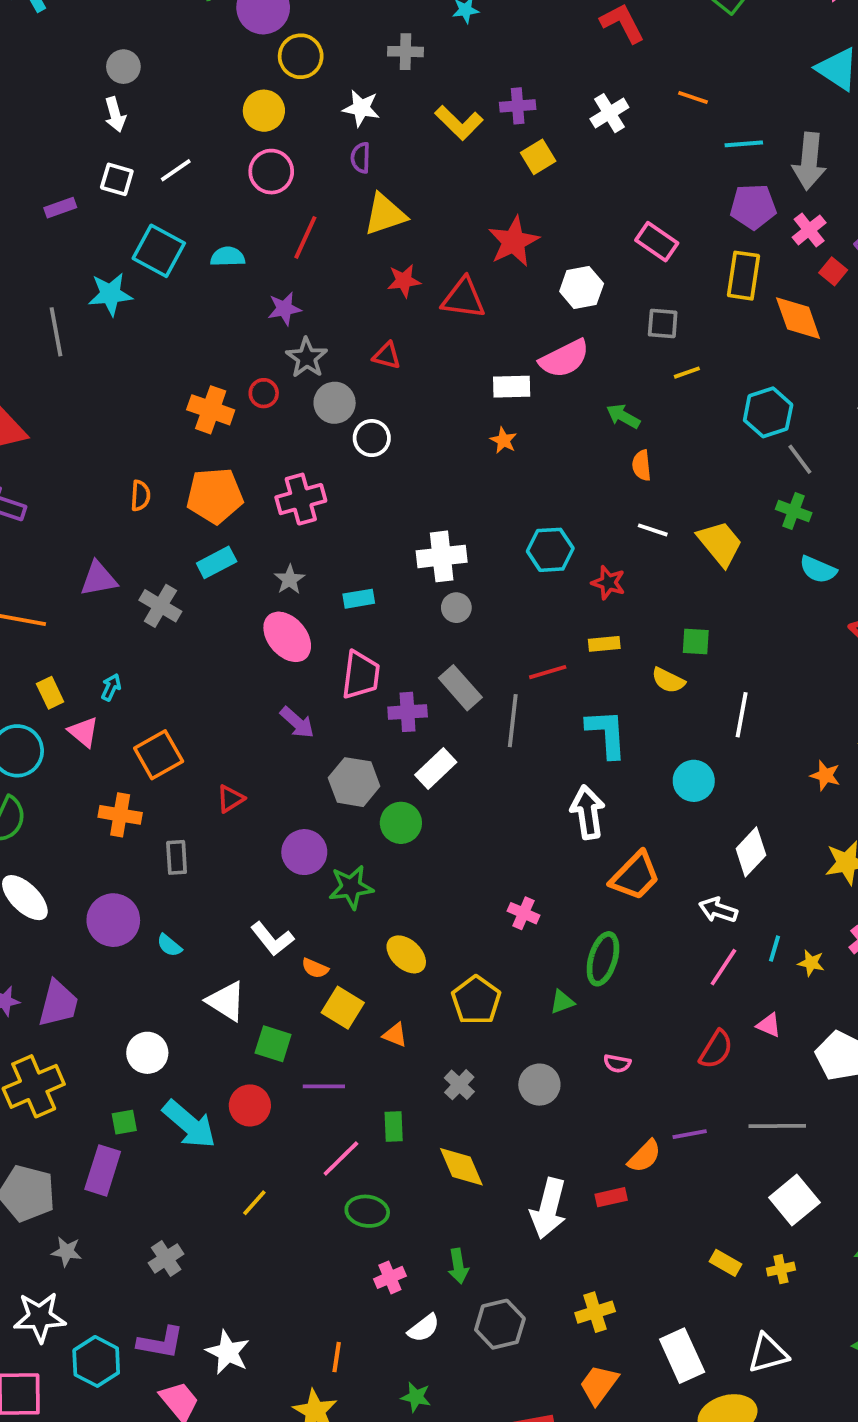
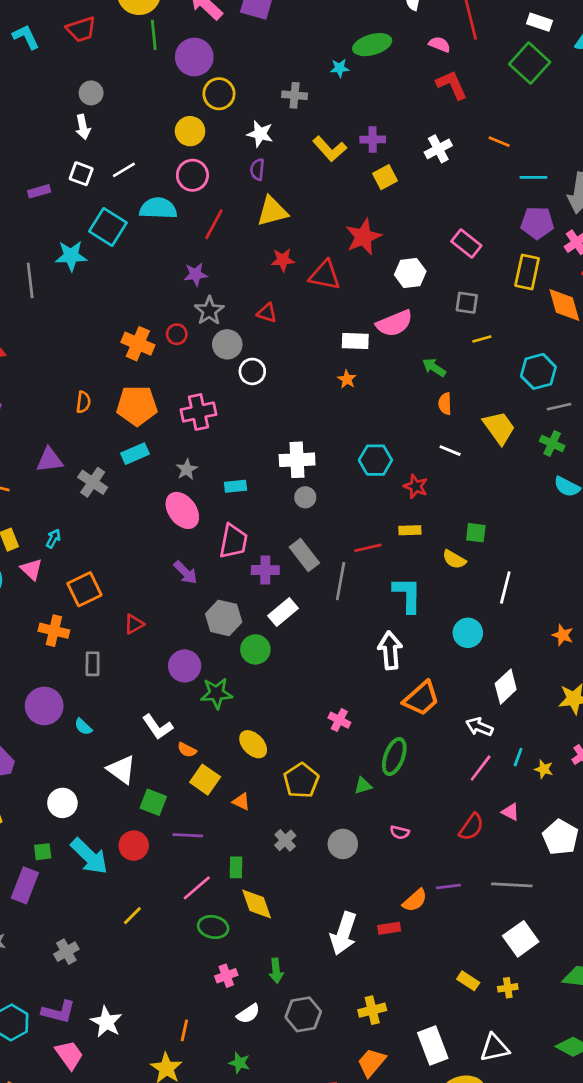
cyan semicircle: (228, 257) -> (158, 208), moved, size x1.5
gray line: (800, 459) -> (559, 407), turned -70
yellow trapezoid: (720, 543) -> (499, 428), moved
yellow diamond: (461, 1167) -> (257, 904), moved

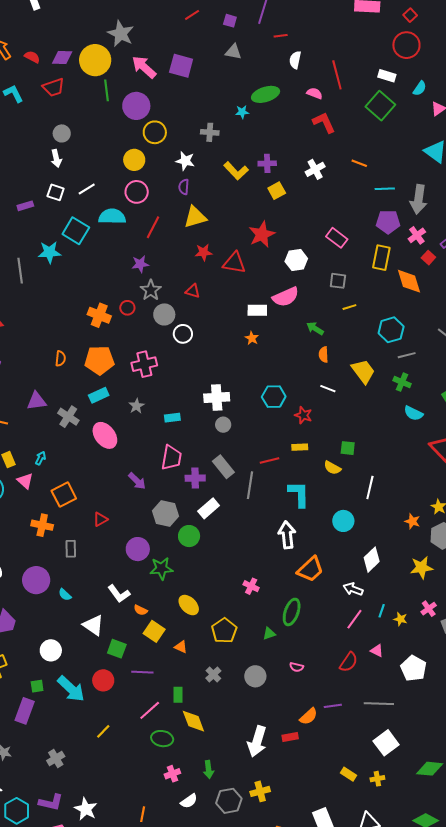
pink ellipse: (182, 510) -> (105, 435), moved
yellow cross: (372, 1010) -> (260, 791), moved

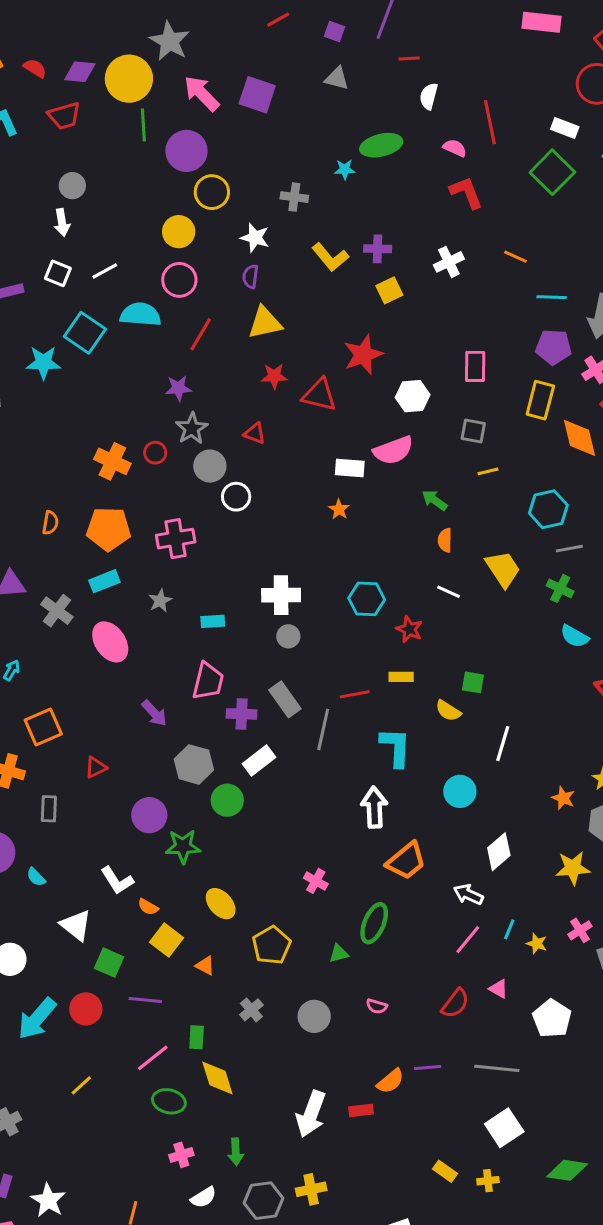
pink rectangle: (337, 238) -> (475, 366), turned 50
cyan arrow: (71, 689) -> (37, 1019), turned 84

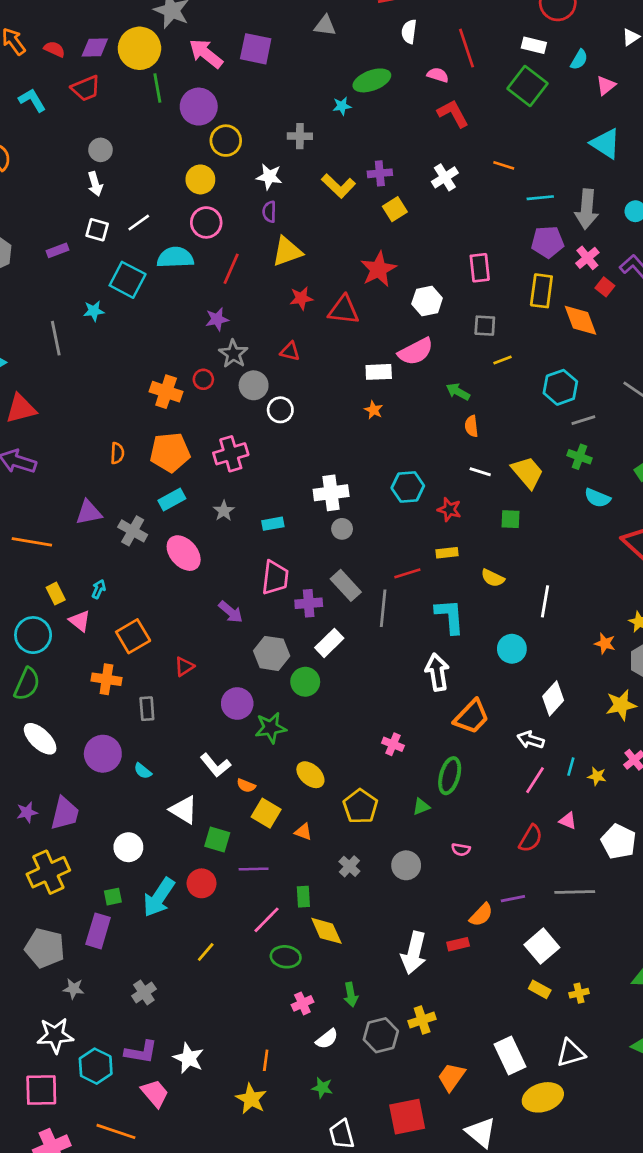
cyan star: (43, 363) -> (94, 311), size x0.7
yellow trapezoid: (503, 569) -> (527, 472), moved
green square: (473, 682) -> (511, 519), moved
white square: (504, 1128) -> (542, 946), moved

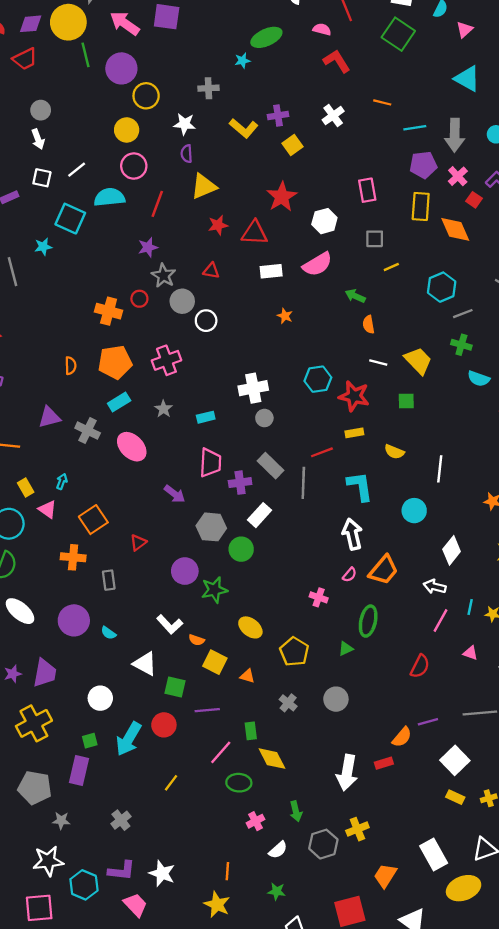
white rectangle: (379, 372) -> (271, 271), moved
red star: (449, 510) -> (354, 396), size x1.5
red semicircle: (531, 838) -> (420, 666), moved
pink semicircle: (461, 849) -> (350, 575), moved, turned -56

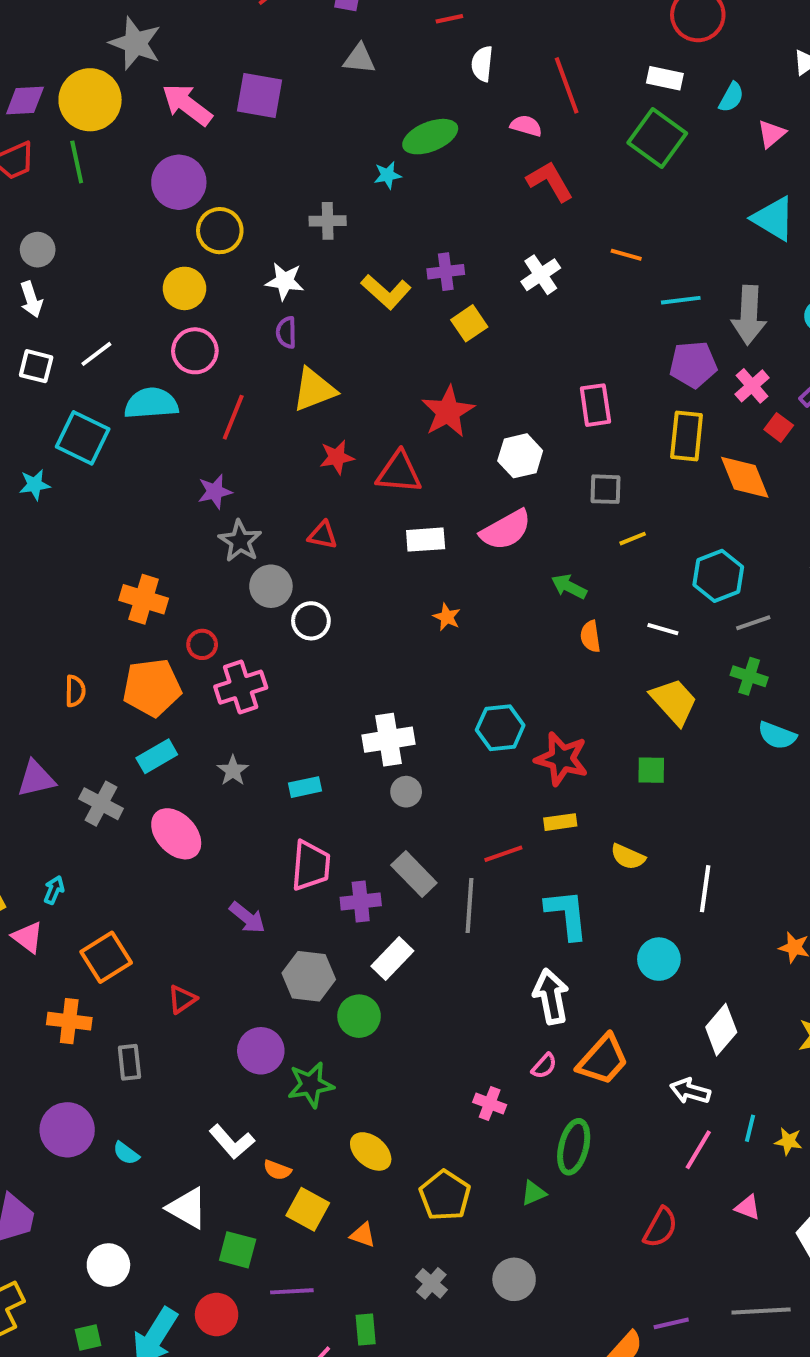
green line: (86, 55) -> (77, 162), moved
red circle: (139, 299) -> (202, 644), moved
white line: (378, 363) -> (663, 629), moved

